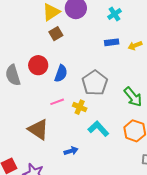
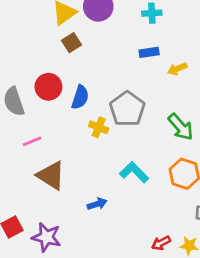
cyan cross: (114, 14) -> (152, 13), turned 32
yellow arrow: (135, 46) -> (177, 69), moved
pink line: (57, 102) -> (32, 141), moved
yellow cross: (80, 107) -> (99, 127), moved

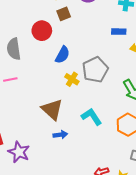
red circle: (48, 87) -> (42, 31), moved
pink line: (32, 141) -> (10, 79), moved
brown triangle: (51, 175) -> (52, 109), moved

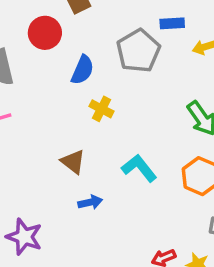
gray pentagon: (95, 70) -> (138, 51), moved
brown triangle: (52, 109) -> (73, 162), size x0.7

